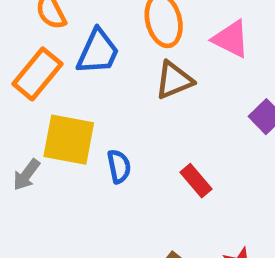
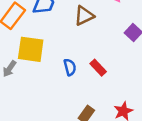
blue semicircle: (119, 166) -> (70, 67), moved

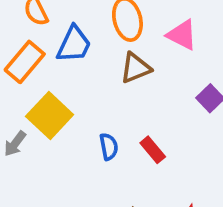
yellow square: (31, 49) -> (50, 116), turned 32

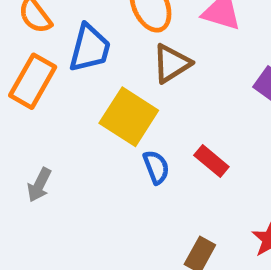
yellow square: (50, 116) -> (129, 117), moved

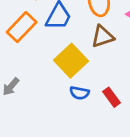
blue semicircle: (156, 167) -> (79, 93), turned 108

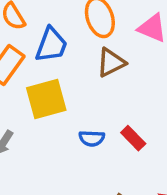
yellow square: (71, 61) -> (46, 99), moved, turned 36

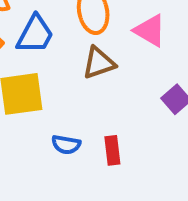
red rectangle: (133, 138) -> (112, 150), turned 30

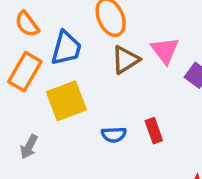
pink triangle: (150, 31) -> (165, 50), moved, turned 36

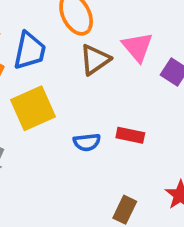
red rectangle: (154, 131) -> (130, 135), turned -55

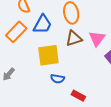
yellow square: (33, 108) -> (48, 55), moved
red rectangle: (130, 135) -> (78, 96), moved

